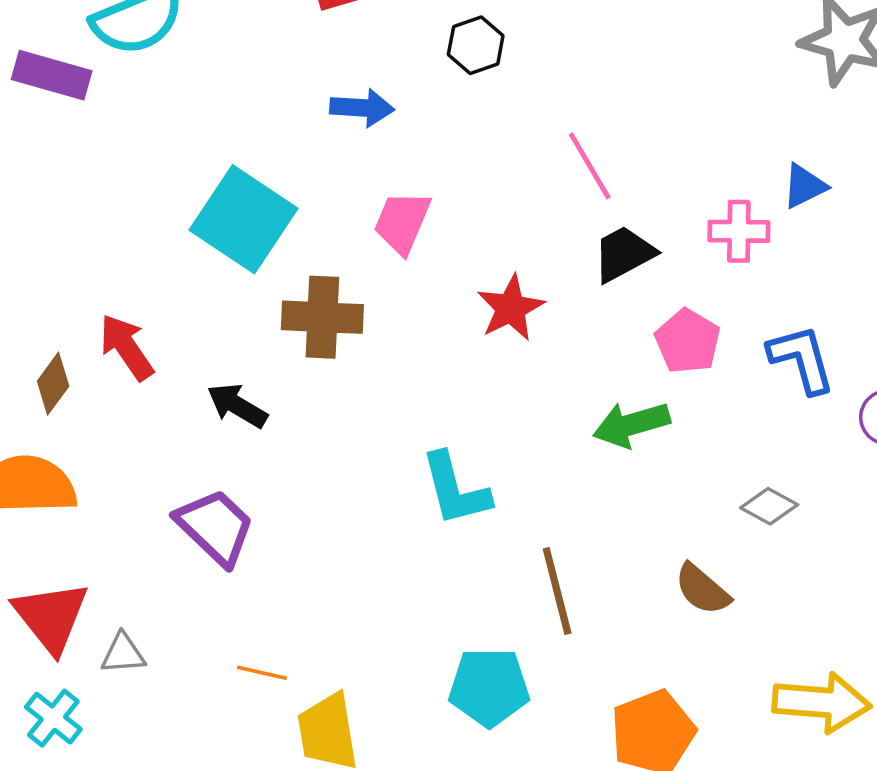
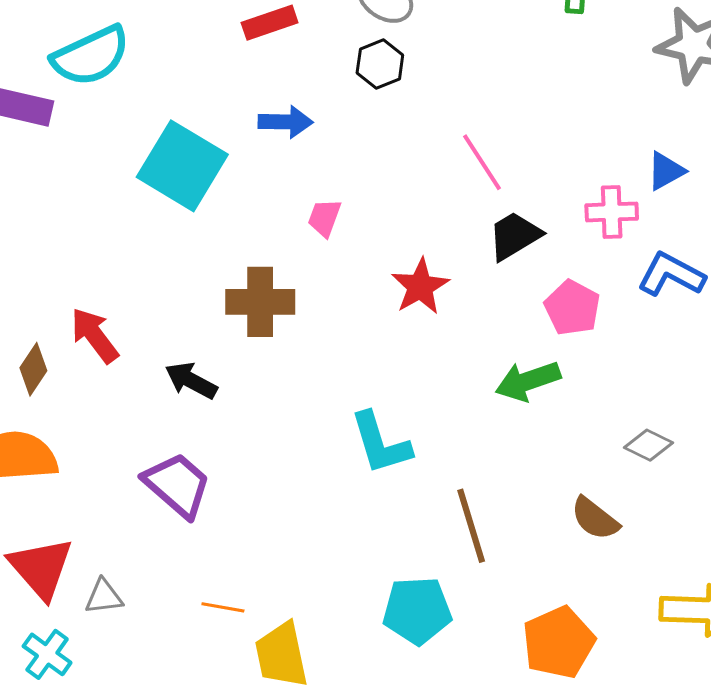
cyan square: (244, 219) -> (182, 166), moved
pink trapezoid: (402, 222) -> (324, 218), size x0.7
blue L-shape: (802, 359) -> (671, 275), moved, turned -44

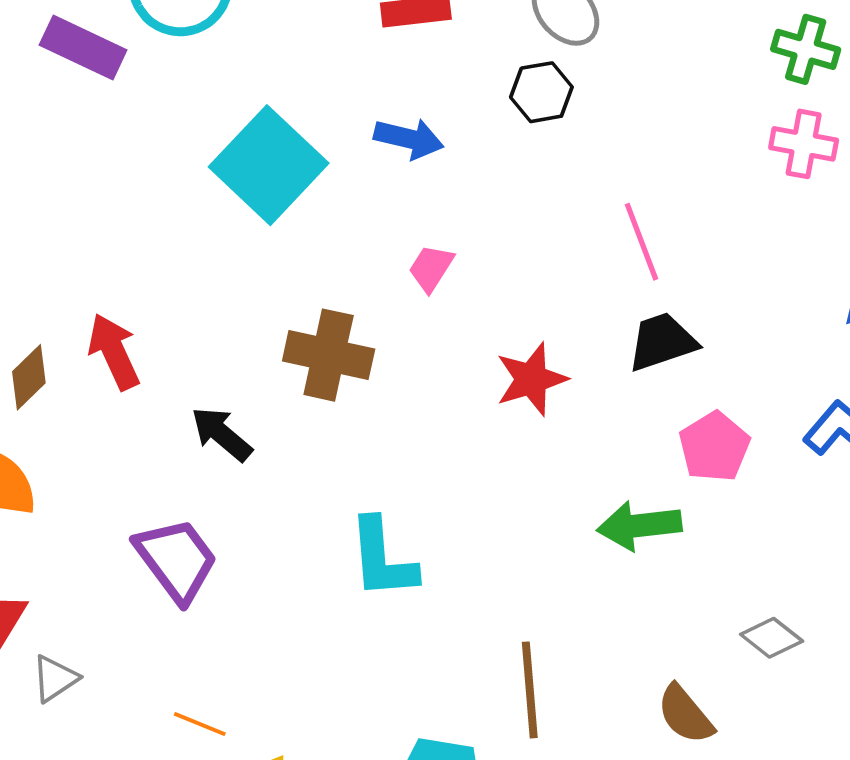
pink cross: (612, 212) -> (804, 144), moved
cyan L-shape: (380, 443) -> (382, 559), moved
gray triangle: (104, 597) -> (55, 679), turned -39

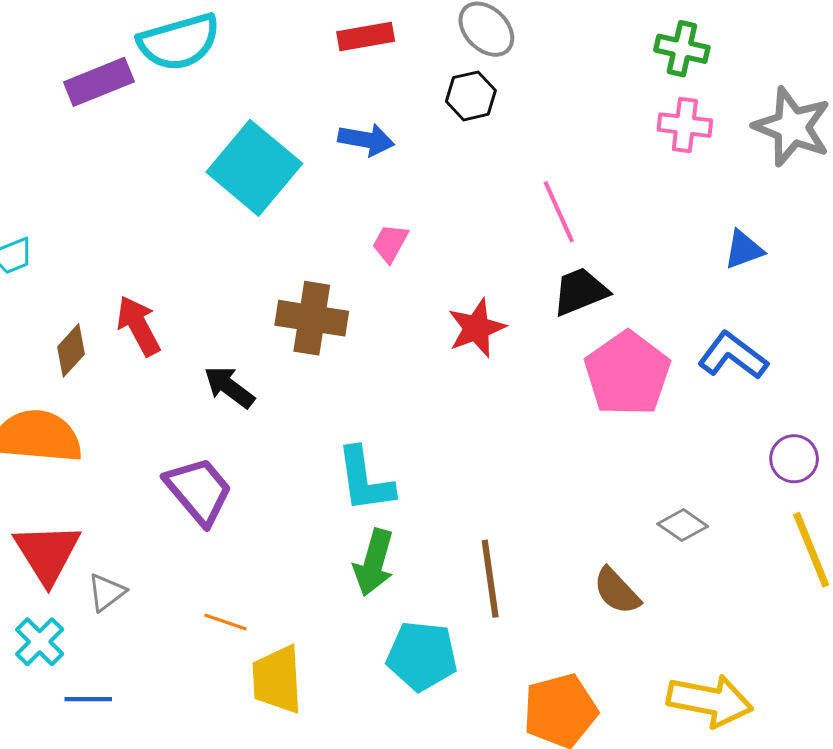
purple rectangle: (83, 47) -> (99, 82), turned -44
pink pentagon: (714, 447) -> (627, 374), size x1.5
green arrow: (639, 525) -> (374, 562), moved, turned -64

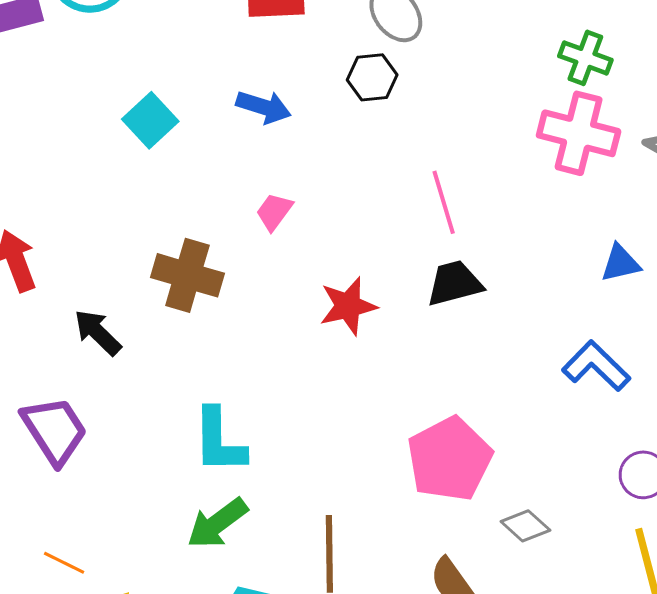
pink cross: (685, 125) -> (579, 133), size x1.5
cyan square: (254, 168) -> (150, 120), size x0.6
pink pentagon: (627, 374) -> (450, 459), moved
green arrow: (374, 562) -> (217, 523), turned 30

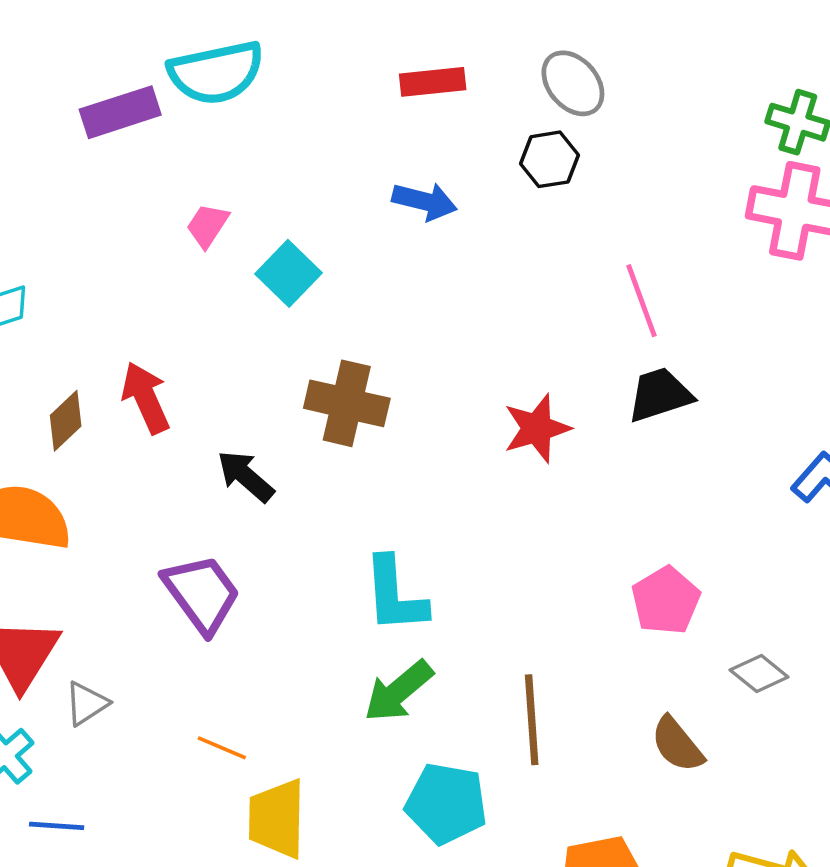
cyan square: (150, 120) -> (289, 273), moved
pink trapezoid: (274, 212) -> (208, 225), moved
pink pentagon: (450, 459) -> (666, 601), size x0.7

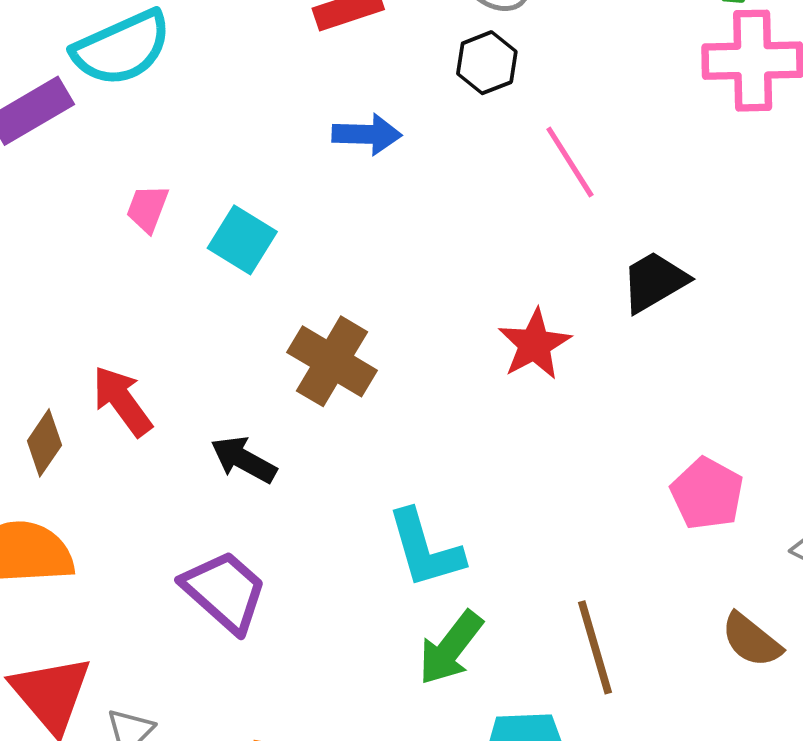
pink line: (642, 301) -> (570, 162), moved
brown cross: (347, 403) -> (332, 361), turned 30

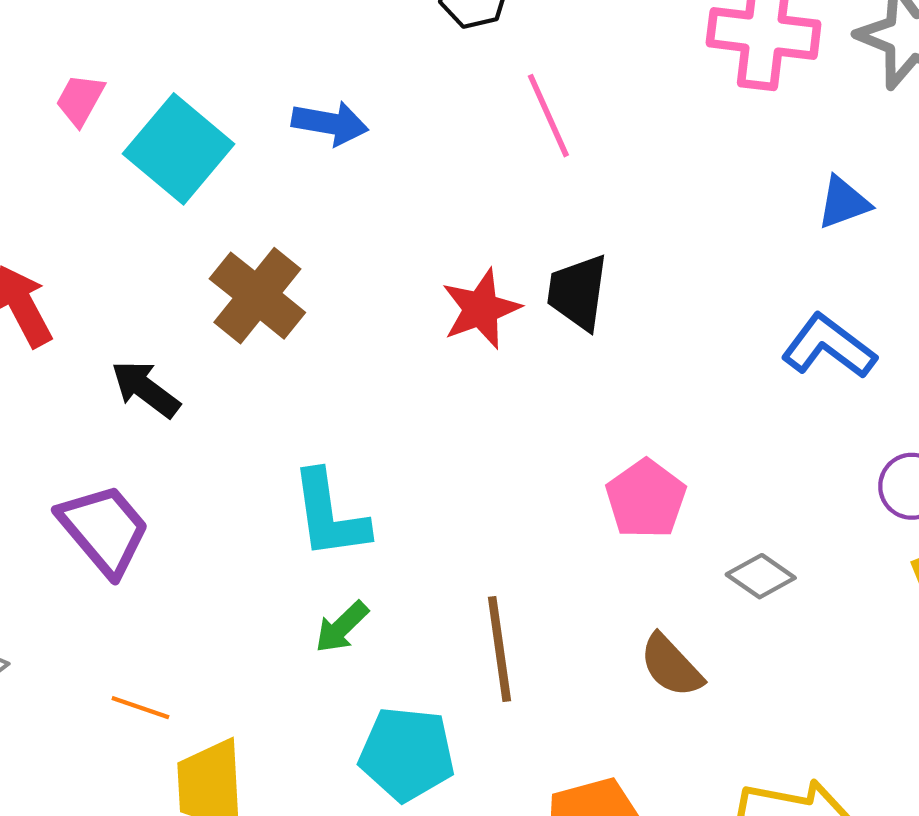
blue arrow: (367, 134) -> (330, 123), moved
cyan square: (242, 240) -> (179, 149), size x1.4
black trapezoid: (654, 282) -> (578, 292), moved, turned -60
green arrow: (451, 648) -> (342, 627), size x0.7

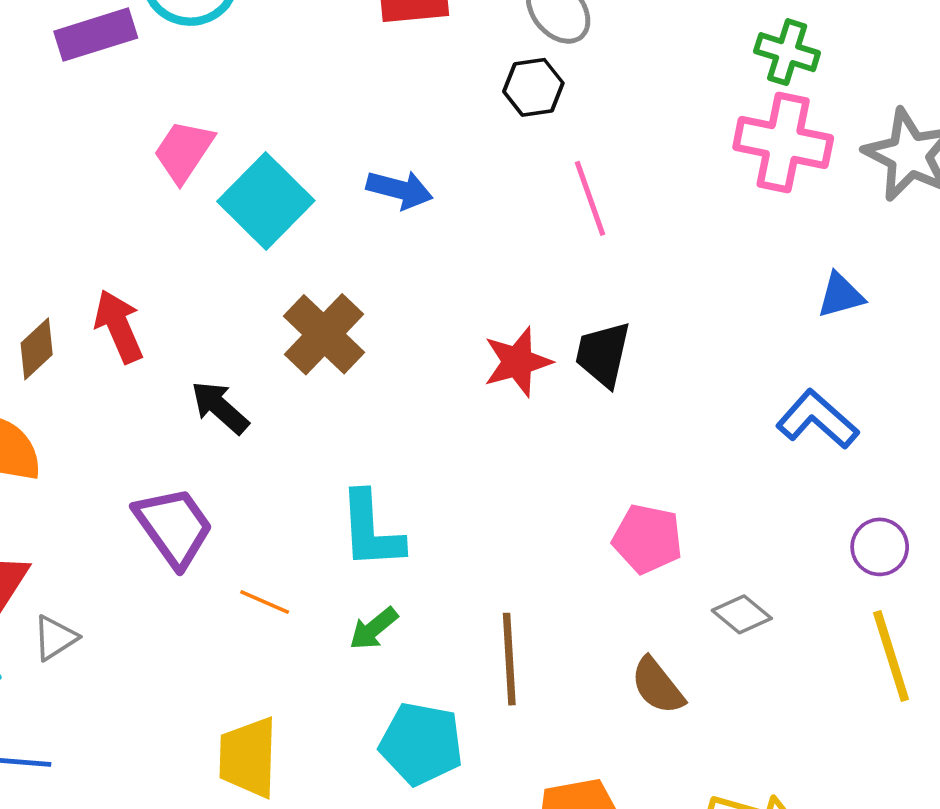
pink trapezoid: (80, 100) -> (184, 151), size x1.4
pink pentagon: (646, 499) -> (647, 539), turned -30
orange line: (140, 708) -> (265, 602), moved

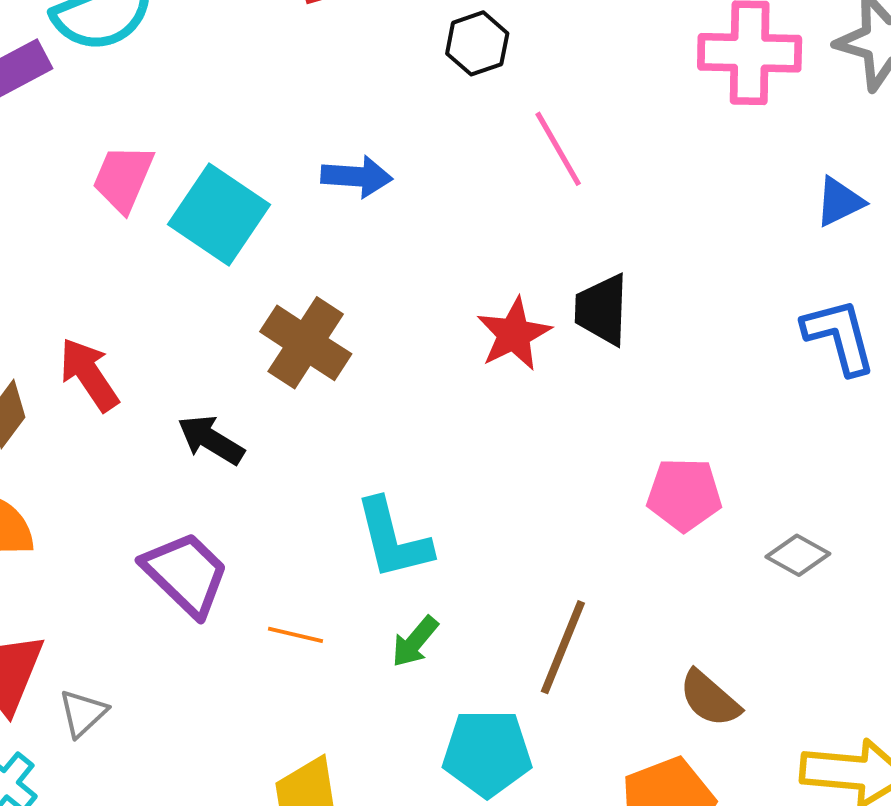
blue L-shape: (817, 419) -> (839, 336), turned 44
brown line: (509, 659) -> (563, 647), turned 36
brown semicircle: (657, 686) -> (710, 699), moved

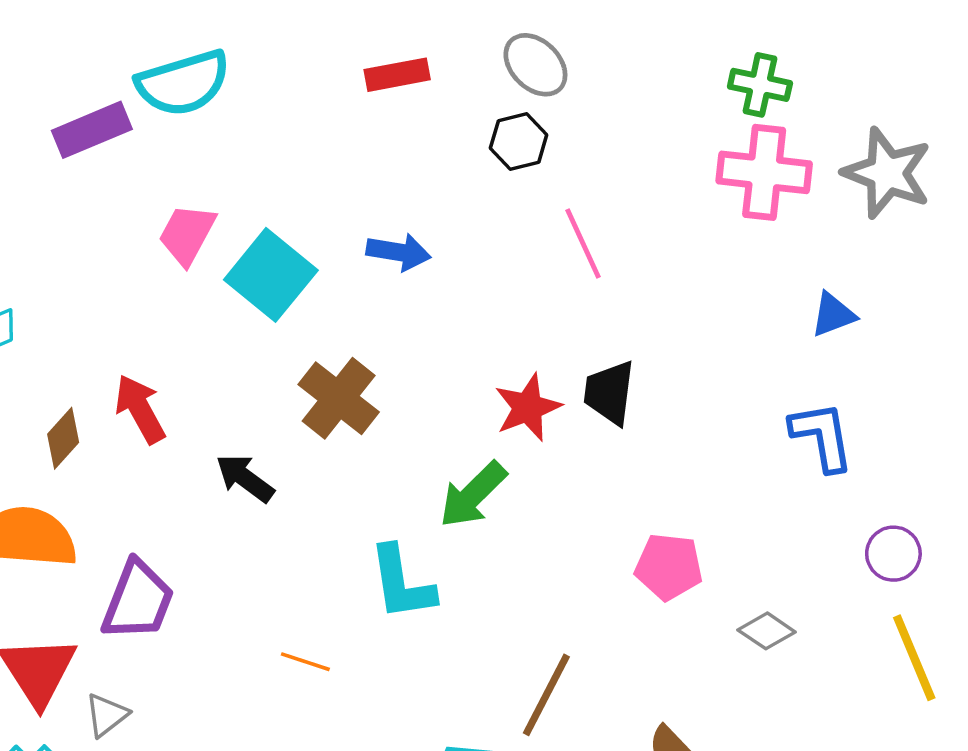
purple trapezoid: (186, 574) -> (138, 601), moved, turned 62
green arrow: (415, 642) -> (473, 495), moved, size x1.5

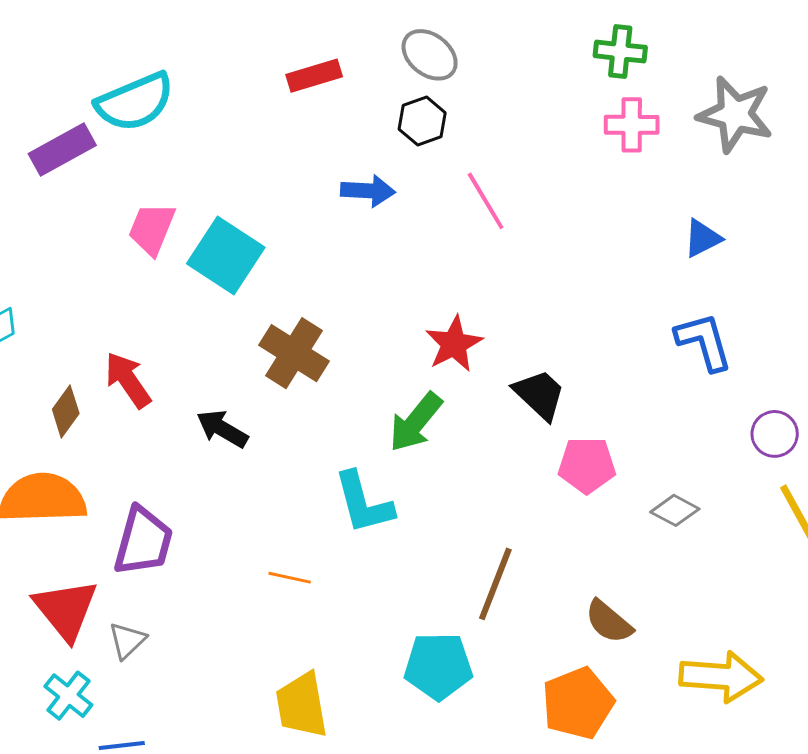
pink cross: (764, 172) -> (632, 125), size x0.7
blue arrow: (399, 252) -> (368, 191), moved
black trapezoid: (609, 393) -> (539, 395), moved, turned 132

